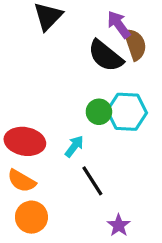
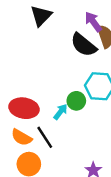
green circle: (99, 112) -> (76, 101), moved
black line: (92, 181) -> (45, 137), moved

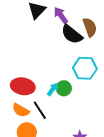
purple arrow: (93, 22) -> (61, 15), moved
green circle: (76, 101) -> (64, 88), moved

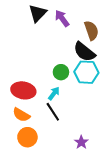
black semicircle: (72, 34) -> (84, 52), moved
green circle: (64, 88) -> (61, 72), moved
black line: (40, 110) -> (53, 112), moved

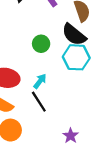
green circle: (61, 72) -> (41, 44), moved

